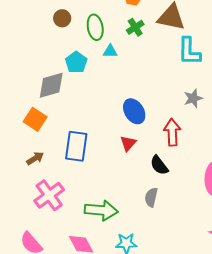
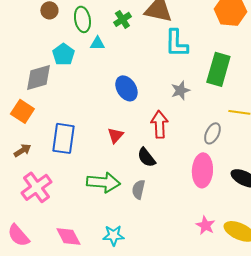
blue ellipse: (134, 111) -> (126, 88), moved
green arrow: (101, 210) -> (103, 182), moved

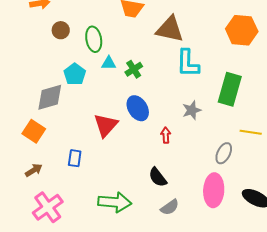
green cross: (122, 19) -> (134, 69), moved
red arrow: (159, 124) -> (166, 135), moved, size x0.6
red triangle: (115, 135) -> (106, 125), moved, size x1.5
blue rectangle: (63, 138) -> (75, 158), size x0.6
gray semicircle: (138, 189) -> (170, 207), moved, turned -138

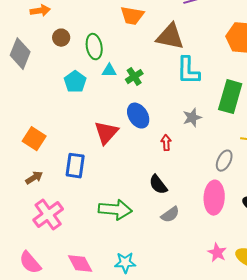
gray diamond: (50, 97) -> (20, 54), moved, turned -52
blue rectangle: (75, 158) -> (75, 166), size x1.4

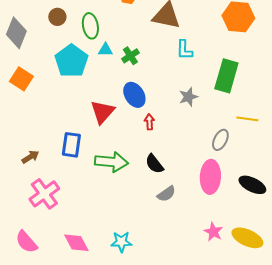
cyan L-shape: (188, 71) -> (184, 50), size x0.7
cyan pentagon: (75, 82) -> (71, 61), size x1.5
orange square: (34, 139) -> (21, 79), moved
red arrow: (166, 143) -> (149, 122), moved
green arrow: (115, 210) -> (111, 162), moved

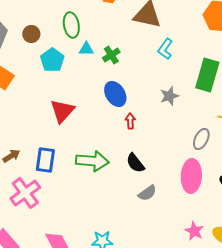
brown circle: (57, 17) -> (31, 34), moved
cyan L-shape: (184, 50) -> (165, 49), turned 35
cyan pentagon: (71, 61) -> (52, 60), size x0.7
red triangle: (102, 112) -> (62, 111), moved
blue rectangle: (71, 145) -> (45, 160), moved

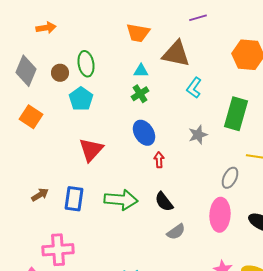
green ellipse: (71, 25) -> (86, 64), moved
cyan triangle: (86, 49) -> (141, 71), moved
pink cross: (25, 193) -> (58, 250), moved, turned 32

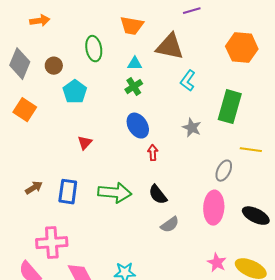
green ellipse: (86, 64) -> (94, 49), moved
gray star: (198, 135) -> (192, 128), turned -30
red triangle: (91, 150) -> (85, 143), size x0.6

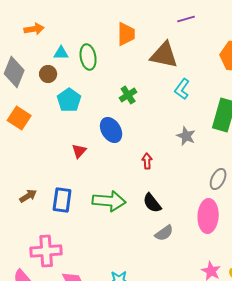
orange trapezoid: (132, 26) -> (126, 34), turned -100
cyan triangle: (135, 64) -> (61, 53), moved
blue ellipse: (138, 126) -> (111, 130), moved

